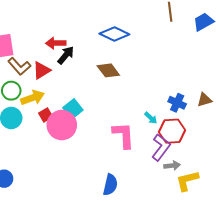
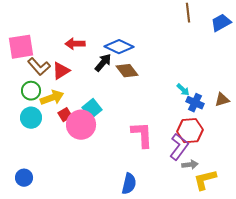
blue diamond: (114, 34) -> (119, 47), moved
black arrow: (66, 55) -> (103, 63), moved
cyan arrow: (151, 118) -> (183, 90), moved

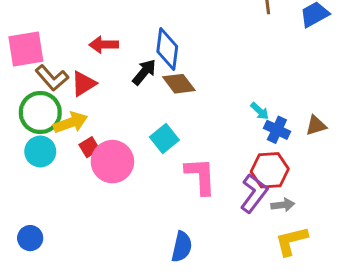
blue diamond: (119, 47) -> (167, 49), turned 72
green circle: (31, 91) -> (40, 113), size x1.5
cyan square: (92, 109) -> (164, 138), moved
gray arrow: (190, 165) -> (283, 205), moved

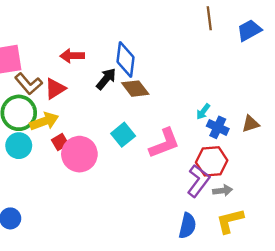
cyan arrow: (260, 111) -> (203, 112), turned 84
pink L-shape: (200, 176) -> (164, 143), moved, turned 72
blue semicircle: (182, 247) -> (187, 226), moved

